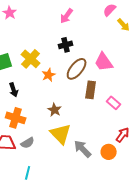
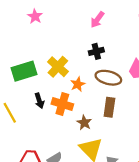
brown ellipse: (77, 69) -> (108, 78), turned 65
brown rectangle: (91, 90) -> (109, 107), moved
orange cross: (16, 118) -> (62, 104), moved

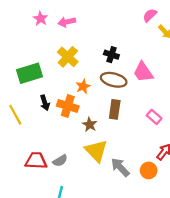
pink arrow: (97, 20) -> (67, 22), moved, turned 42
black cross: (96, 51) -> (111, 55), moved, turned 32
yellow cross: (58, 67) -> (68, 57), moved

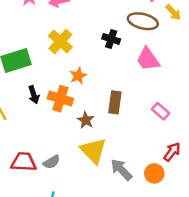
brown ellipse: (114, 80) -> (143, 21), moved

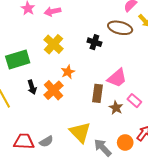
pink trapezoid: (148, 59) -> (117, 78), moved, turned -95
orange cross: (60, 99) -> (54, 90), turned 30
brown star: (86, 120) -> (116, 108), moved
orange circle: (154, 173) -> (125, 142), moved

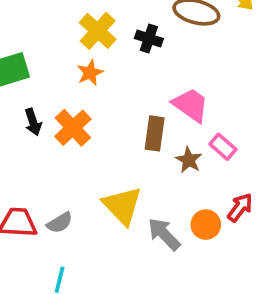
yellow cross: (54, 44) -> (98, 31), moved
orange star: (68, 72) -> (90, 73), moved
pink trapezoid: (117, 78) -> (191, 105), turned -105

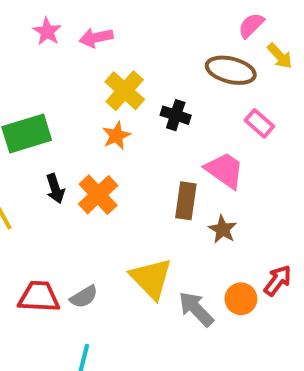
black cross: (149, 39) -> (176, 115), moved
pink rectangle: (223, 147) -> (259, 123), moved

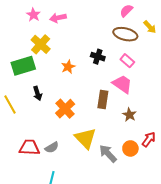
pink semicircle: (251, 25) -> (126, 11), moved
yellow cross: (125, 91) -> (41, 44), moved
pink rectangle: (259, 123) -> (127, 61), moved
orange cross: (98, 195) -> (65, 109), moved
brown star: (223, 229) -> (129, 115), moved

